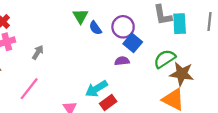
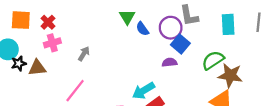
gray L-shape: (163, 15) -> (189, 16), moved

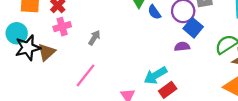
black star: (19, 63) -> (28, 48), size x1.6
brown triangle: (37, 68) -> (47, 52), turned -36

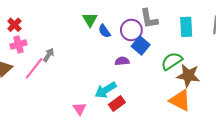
purple semicircle: (182, 47) -> (122, 61), moved
pink line: (85, 75) -> (34, 68), moved

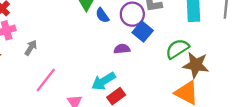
gray arrow: (49, 55) -> (31, 48), moved
pink line: (34, 68) -> (46, 80), moved

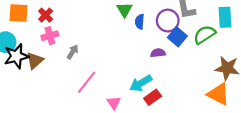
blue semicircle: (102, 15) -> (140, 22), turned 40
green semicircle: (177, 49) -> (204, 35), moved

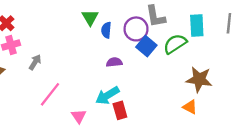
purple semicircle: (158, 53) -> (114, 62), moved
orange triangle: (219, 94) -> (190, 107), size x0.6
red rectangle: (153, 97) -> (120, 110), turned -70

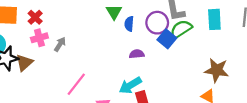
green semicircle: (175, 44) -> (181, 29), moved
gray arrow: (35, 62) -> (60, 44), moved

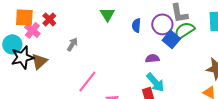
green triangle: (114, 12) -> (107, 14), moved
pink cross: (39, 38) -> (32, 30), moved, turned -35
purple semicircle: (137, 54) -> (152, 58), moved
cyan arrow: (130, 85) -> (155, 82), moved, turned -100

